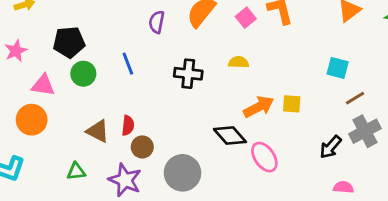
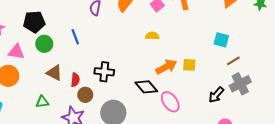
black cross: (188, 74) -> (104, 72), moved
brown triangle: (98, 131) -> (54, 73), moved
green triangle: (76, 171) -> (42, 102), moved

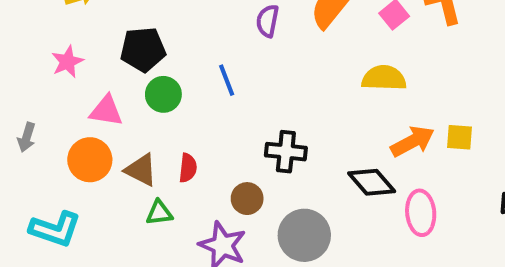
yellow semicircle: (152, 36) -> (384, 78), size x1.5
brown triangle: (54, 73) -> (141, 170), moved
red semicircle: (75, 80) -> (188, 168), moved
pink ellipse: (170, 102) -> (421, 213), turned 30

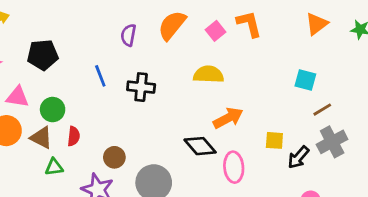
green circle: (163, 94) -> (53, 110), moved
yellow square: (459, 137) -> (274, 140), moved
black cross: (286, 152) -> (141, 87), moved

